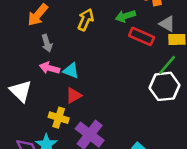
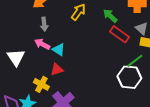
green arrow: (125, 16) -> (110, 16), turned 49

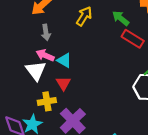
white triangle: (16, 57) -> (36, 71), moved
red triangle: (57, 69) -> (63, 83), turned -40
yellow cross: (41, 84) -> (47, 101), turned -35

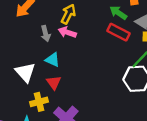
green arrow: (121, 18) -> (118, 13), moved
gray arrow: (46, 32) -> (46, 34), moved
pink arrow: (45, 55) -> (67, 32), moved

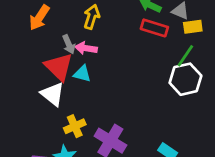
pink arrow: (67, 32) -> (86, 48), moved
red triangle: (54, 82) -> (59, 67), moved, size x1.6

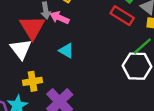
cyan triangle: (82, 74) -> (66, 51), moved

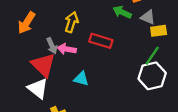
red rectangle: (122, 16) -> (101, 41), moved

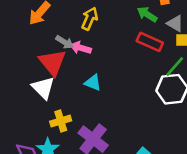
red rectangle: (101, 41) -> (150, 42), moved
gray arrow: (52, 46) -> (65, 42), turned -42

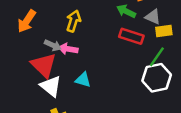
white triangle: (43, 88) -> (51, 86), moved

